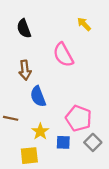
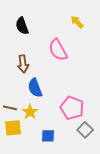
yellow star: (40, 131) -> (30, 112), moved
blue square: (63, 142) -> (48, 136), moved
yellow square: (29, 156) -> (13, 128), moved

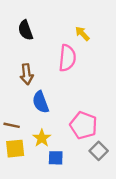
yellow arrow: (77, 22) -> (82, 34), moved
pink semicircle: (58, 50) -> (67, 58), turned -145
yellow star: (30, 112) -> (42, 138), moved

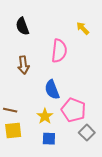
yellow arrow: (82, 34) -> (83, 28), moved
blue semicircle: (41, 102) -> (52, 90), moved
yellow star: (42, 138) -> (45, 116), moved

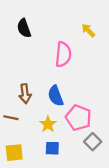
brown arrow: (23, 65) -> (25, 94), moved
yellow square: (13, 130) -> (14, 153), moved

